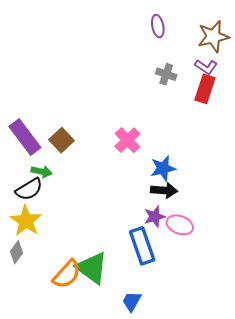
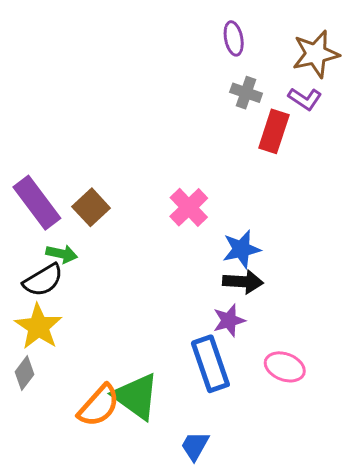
gray cross: (166, 74) -> (246, 93), moved
red rectangle: (205, 89) -> (274, 131), moved
pink ellipse: (180, 225) -> (285, 367), moved

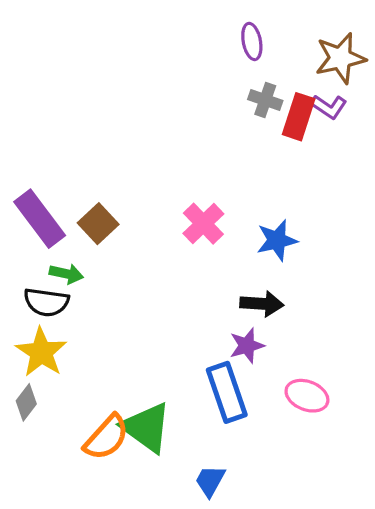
red rectangle: (274, 131) -> (299, 117), moved
blue star: (241, 249) -> (277, 240), moved
black semicircle: (43, 280) -> (46, 302), turned 39

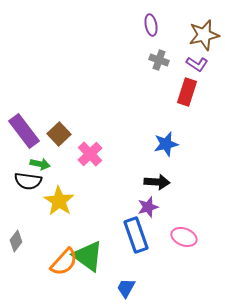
red rectangle: (299, 117) -> (187, 92), moved
pink cross: (203, 224) -> (90, 154), moved
yellow star: (41, 352) -> (59, 201), moved

